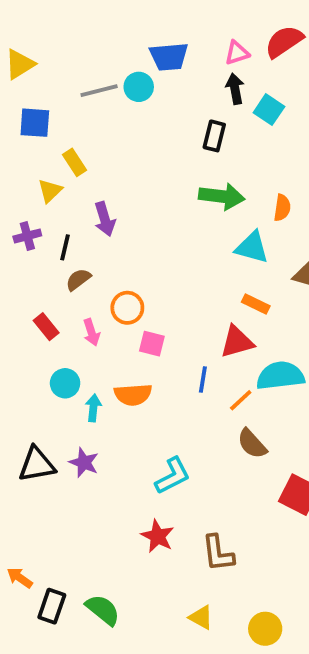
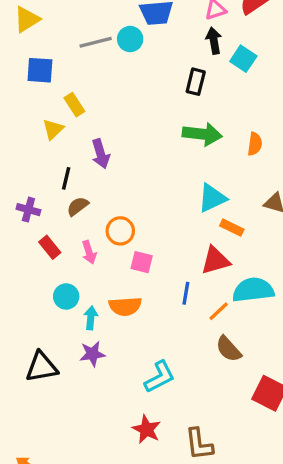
purple cross: (27, 236) -> (28, 210), moved, turned 30
cyan triangle: (252, 247) -> (212, 198), moved, turned -40
purple star: (84, 463) -> (92, 354), moved, turned -30

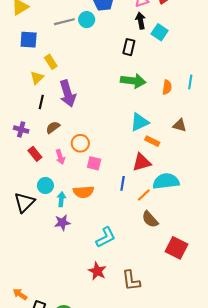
purple arrow: (101, 154) -> (68, 94), size x1.4
black line: (66, 178) -> (41, 102), moved
black triangle: (42, 367) -> (24, 202), moved, turned -35

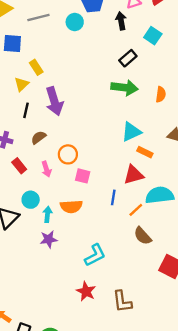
black arrow: (141, 21) -> (121, 21), moved
gray line: (64, 22) -> (38, 17), moved
black rectangle: (129, 47) -> (128, 58), moved, turned 35

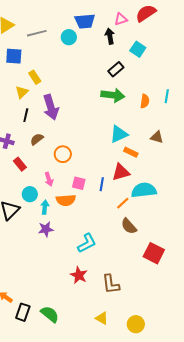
pink arrow: (46, 169) -> (49, 179), moved
pink square: (83, 176) -> (79, 183), moved
blue line: (113, 197) -> (102, 184), moved

